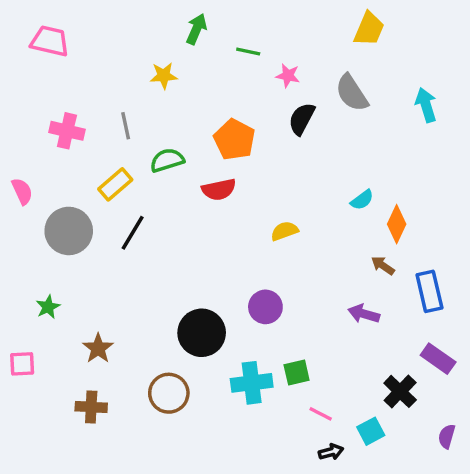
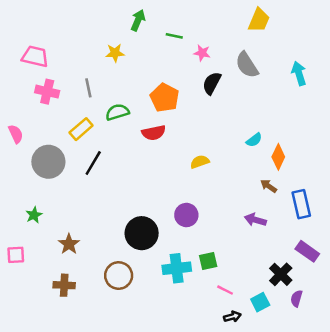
pink trapezoid: (50, 41) -> (35, 56), moved
purple semicircle: (447, 436) -> (296, 299), moved

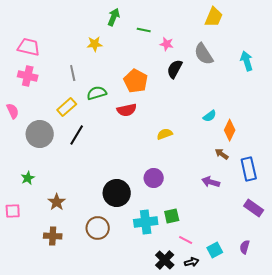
pink cross: (47, 92) -> (28, 76), moved
black cross: (281, 274) -> (165, 260), moved

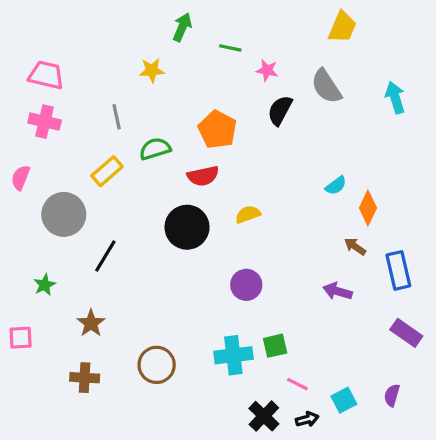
pink semicircle: (13, 111) -> (21, 178), turned -133
yellow semicircle: (165, 134) -> (248, 214), moved
black line: (77, 135) -> (105, 256), moved
black circle: (117, 193) -> (187, 227), moved

